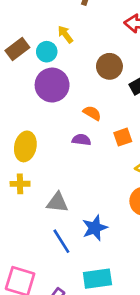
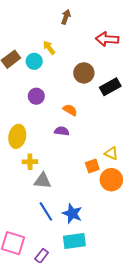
purple circle: (52, 85) -> (36, 96), moved, size x0.6
orange square: (123, 137) -> (92, 166), moved
yellow cross: (20, 184) -> (30, 162), moved
blue star: (95, 228) -> (72, 214), moved, turned -30

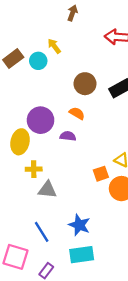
brown circle: (84, 73) -> (85, 84), moved
purple circle: (36, 96) -> (41, 120), moved, size x1.5
blue line: (46, 211) -> (42, 232), moved

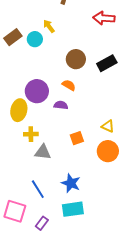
orange square: (101, 174) -> (77, 138), moved

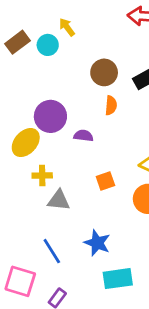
orange semicircle: (69, 85) -> (111, 105), moved, turned 64
yellow ellipse: (19, 110) -> (26, 143), turned 30
cyan rectangle: (73, 209) -> (118, 279), moved

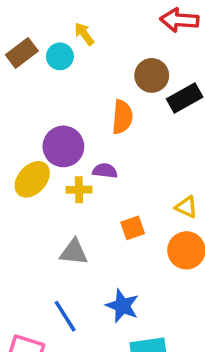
brown circle: (104, 72) -> (152, 75), moved
orange semicircle: (111, 105) -> (122, 117), moved, size x1.4
yellow cross: (42, 176) -> (79, 190), moved

